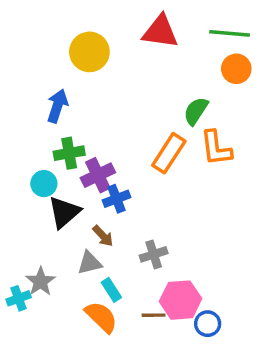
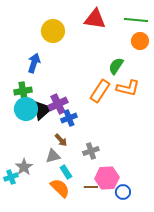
orange L-shape: (216, 148) -> (128, 88), turned -70
green cross: (69, 153) -> (23, 91), moved
cyan circle: (44, 184) -> (26, 109), size x1.5
black triangle: (64, 212) -> (42, 110), moved

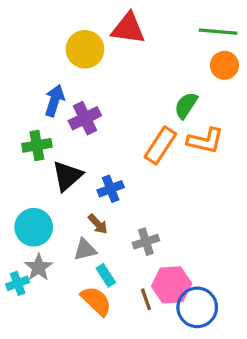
red triangle: (95, 19) -> (128, 28), moved
purple cross: (58, 104) -> (85, 118), moved
cyan circle: (26, 109) -> (34, 227), moved
brown line: (91, 187) -> (146, 299), turned 72
blue circle: (123, 192) -> (197, 307), size x1.6

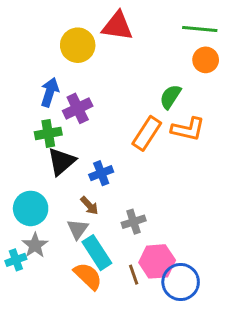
green cross: (37, 145) -> (48, 133), moved
gray triangle: (85, 250) -> (78, 229), turned -40
cyan rectangle: (106, 275) -> (97, 253), size x1.6

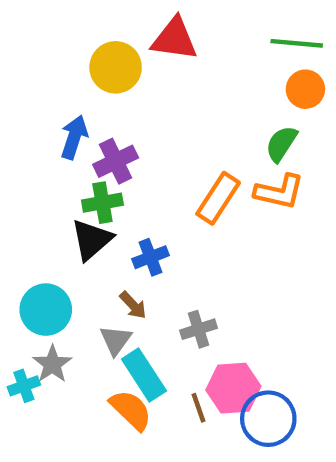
green semicircle: (170, 97) -> (281, 144), moved
green cross: (48, 133) -> (102, 203), moved

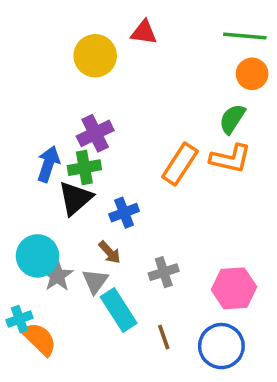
red triangle: (174, 39) -> (144, 32), size x0.7
blue arrow: (74, 137) -> (48, 164), moved
gray star: (52, 364) -> (57, 276), moved
pink hexagon: (233, 388) -> (234, 288), moved
orange semicircle: (131, 410) -> (39, 339), moved

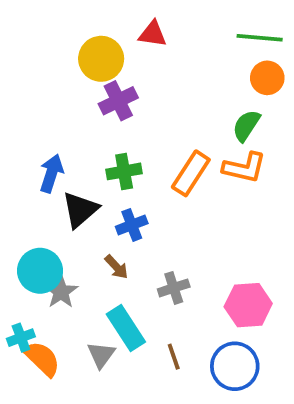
purple cross: (95, 133) -> (118, 101), moved
green cross: (84, 168) -> (124, 171), moved
gray triangle: (95, 281) -> (101, 355), moved

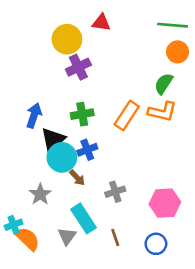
cyan circle: (40, 271) -> (62, 157), moved
blue circle: (235, 366) -> (156, 244), size x0.7

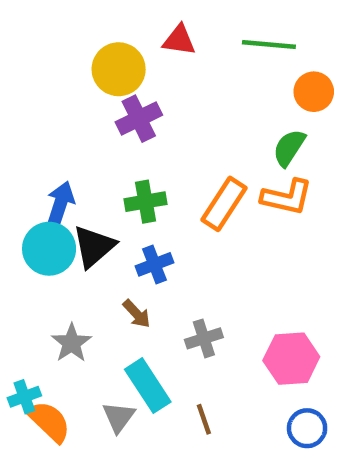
green line: (172, 25) -> (269, 45), moved
cyan circle: (62, 157) -> (49, 249), moved
blue circle: (156, 244) -> (307, 428), moved

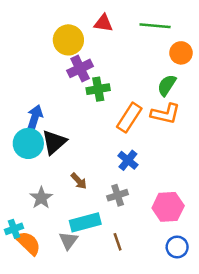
green cross: (146, 202) -> (98, 89), moved
blue cross: (154, 264) -> (128, 160), moved, turned -30
cyan rectangle: (148, 386) -> (85, 222), turned -72

